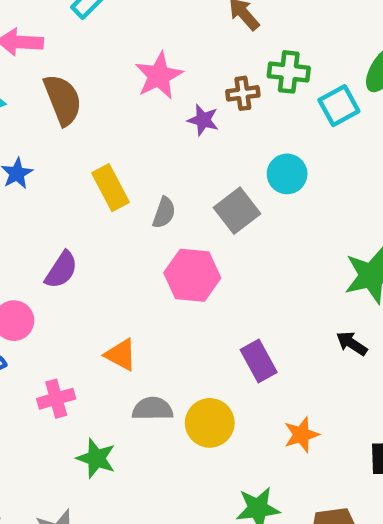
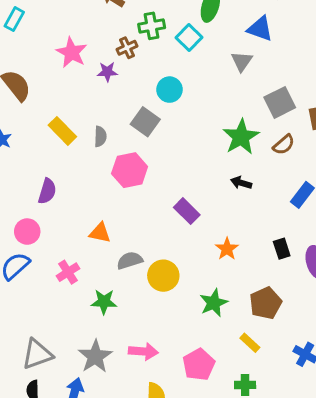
yellow circle: (210, 423) -> (163, 276), moved

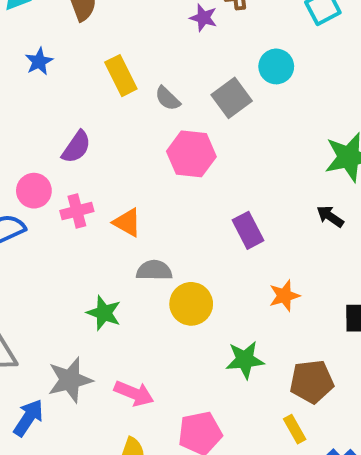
gray semicircle: (100, 137) -> (168, 98), turned 114
pink cross: (68, 272) -> (77, 211), moved
yellow rectangle: (250, 343) -> (295, 429), moved

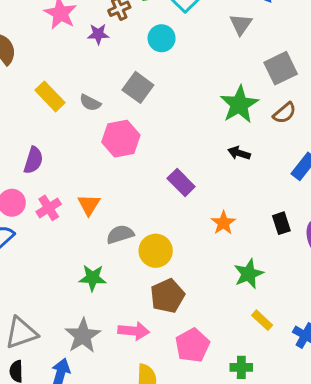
cyan circle: (276, 66) -> (162, 38), moved
orange triangle: (127, 222) -> (89, 205), turned 50
green star: (245, 360) -> (249, 274), moved
brown pentagon: (312, 382) -> (167, 296), moved

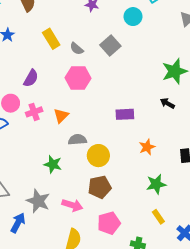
pink hexagon: (121, 139) -> (78, 78), moved
purple rectangle: (181, 183) -> (125, 114), turned -60
gray star: (83, 336) -> (38, 201), turned -30

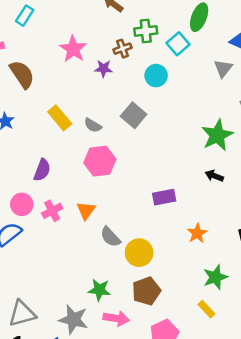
gray semicircle: (77, 140) -> (110, 237), turned -120
green star: (53, 164) -> (99, 290), moved
yellow rectangle: (158, 217) -> (206, 309), moved

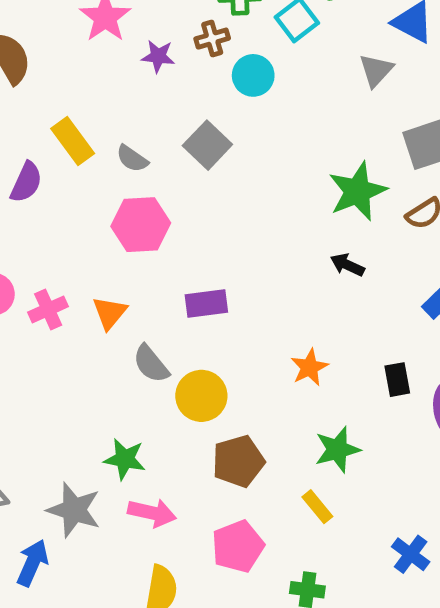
brown cross: (123, 49) -> (212, 39), moved
purple semicircle: (42, 170) -> (26, 182), moved
purple rectangle: (164, 197) -> (206, 304), moved
brown pentagon: (146, 291) -> (238, 461), moved

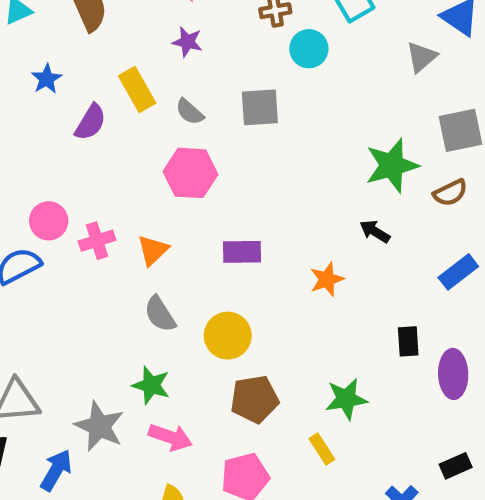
purple star: (158, 56) -> (187, 42), moved
gray square: (207, 145) -> (260, 107), turned 36
gray semicircle: (151, 364) -> (160, 314), moved
orange star: (309, 367) -> (327, 279), moved

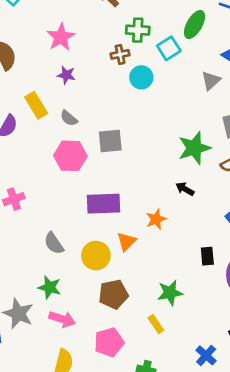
gray square: (260, 107) -> (110, 141), moved
orange triangle: (153, 250) -> (126, 241), moved
purple rectangle: (242, 252) -> (103, 204), size x1.4

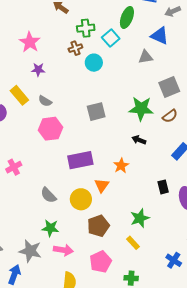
gray triangle: (211, 81) -> (146, 57), turned 42
gray square: (110, 141) -> (96, 112), moved
green star: (194, 148) -> (141, 109), turned 30

